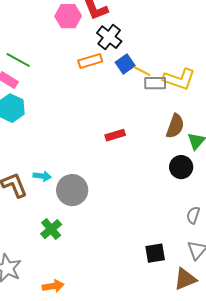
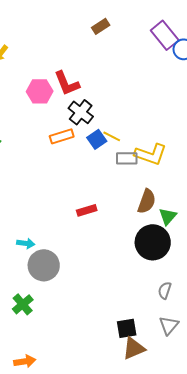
yellow line: (142, 71) -> (112, 136), moved
black circle: (181, 167) -> (153, 242), size x1.5
cyan arrow: (42, 176) -> (26, 243), moved
brown triangle: (185, 279) -> (134, 348), moved

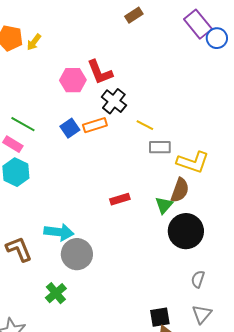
blue square: (97, 139) -> (70, 128), moved
yellow L-shape: (151, 154) -> (193, 162), moved
green triangle: (168, 216) -> (164, 205), moved
cyan arrow: (26, 243) -> (59, 232), size x1.6

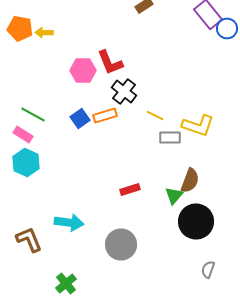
yellow arrow: (34, 42) -> (44, 32), turned 54
yellow L-shape: (193, 162) -> (198, 126), moved
gray circle: (77, 254) -> (121, 244), moved

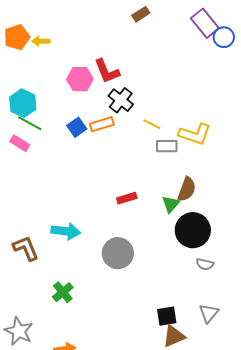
orange pentagon: (20, 28) -> (17, 37), turned -30
cyan hexagon: (26, 162) -> (23, 103), moved
gray semicircle: (208, 270) -> (205, 264), moved, turned -96

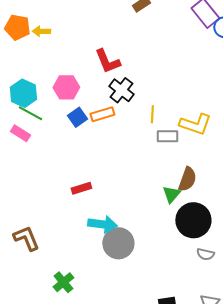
orange pentagon: (17, 37) -> (17, 27), turned 30
pink hexagon: (80, 79) -> (66, 87), moved
yellow line: (152, 124) -> (152, 114), turned 66
red rectangle: (127, 198) -> (81, 188), moved
cyan arrow: (66, 231) -> (102, 224), moved

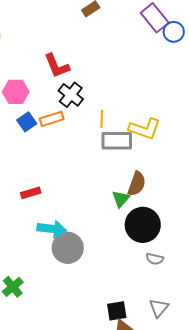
gray rectangle: (167, 136) -> (117, 141), size x1.4

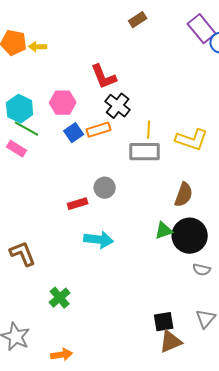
gray rectangle: (117, 141) -> (145, 152), moved
green triangle: (121, 199) -> (164, 231), moved, turned 30
gray circle: (68, 248) -> (105, 188), moved, size x0.7

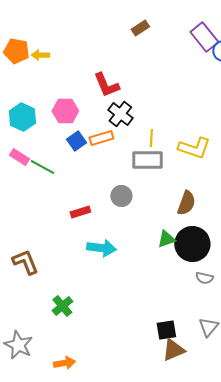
green line: (27, 129) -> (42, 167), moved
gray circle: (105, 188) -> (121, 196), moved

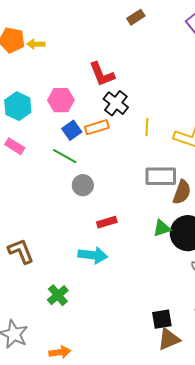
gray rectangle: (147, 160) -> (161, 176), moved
green line: (42, 167) -> (65, 156), moved
gray circle: (121, 196) -> (83, 185), moved
red rectangle: (80, 212) -> (107, 222), moved
cyan arrow: (101, 248) -> (93, 255), moved

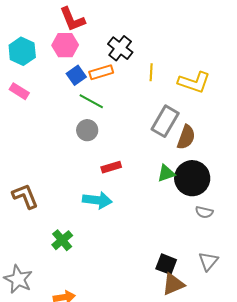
red L-shape: (102, 74) -> (72, 19), moved
green line: (65, 156) -> (91, 101), moved
gray rectangle: (161, 176) -> (165, 121), turned -60
black square: (162, 319) -> (166, 264), turned 30

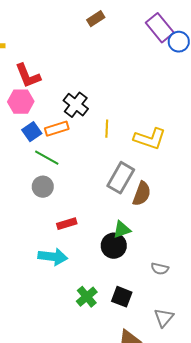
black circle: (192, 178) -> (114, 246), moved, size x0.7
green cross: (62, 240) -> (87, 297), moved
black square: (166, 264) -> (122, 297), moved

